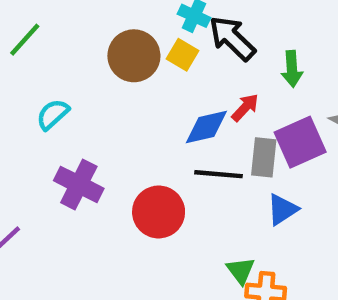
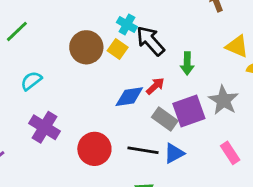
gray rectangle: (264, 157) -> (165, 119), turned -65
black line: (219, 174) -> (143, 150), moved

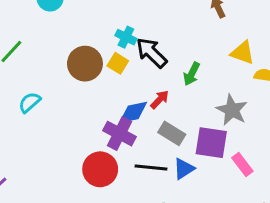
green arrow: (187, 63) -> (192, 74), turned 30
purple square: (189, 111) -> (211, 143), moved, turned 32
purple cross: (45, 127) -> (120, 134), moved

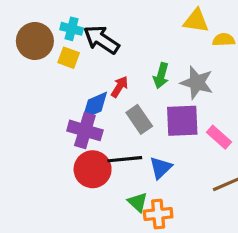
brown circle: (85, 64) -> (35, 41), moved
green arrow: (192, 74) -> (161, 76), moved
gray rectangle: (172, 133) -> (139, 119), turned 35
red circle: (100, 169) -> (93, 169), moved
blue triangle: (184, 169) -> (161, 168), moved

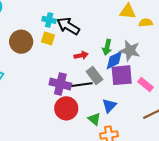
brown circle: (35, 41) -> (21, 42), moved
red arrow: (120, 87) -> (81, 55), turned 48
blue diamond: (95, 105) -> (114, 60), moved
black line: (125, 159) -> (82, 85), moved
green triangle: (138, 202) -> (94, 119), moved

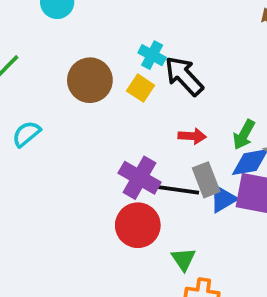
blue triangle: (109, 106) -> (223, 199), moved

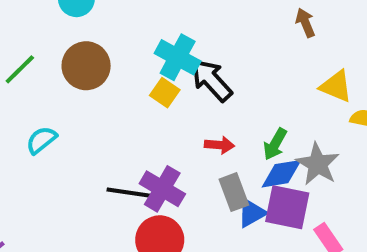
cyan cross: (152, 55) -> (178, 57), size x1.5
brown circle: (90, 80) -> (86, 66), moved
black line: (178, 190) -> (129, 193), moved

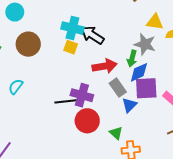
red arrow: (219, 145) -> (105, 66), size x1.6
gray star: (318, 164) -> (145, 44), moved
blue triangle: (252, 213) -> (129, 105), moved

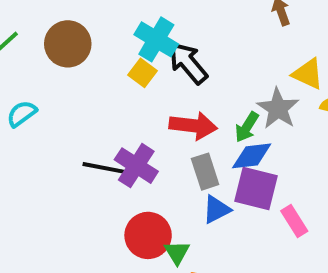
red circle: (87, 121) -> (148, 235), moved

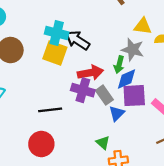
yellow square: (143, 73) -> (55, 53), size x1.6
purple cross: (136, 166) -> (83, 90), moved
red circle: (148, 235) -> (41, 144), moved

